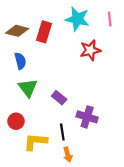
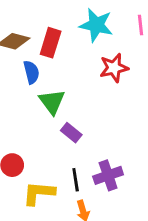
blue semicircle: (20, 61) -> (31, 72), moved
green triangle: (28, 88) -> (52, 102), moved
purple cross: (87, 117) -> (108, 175), moved, turned -36

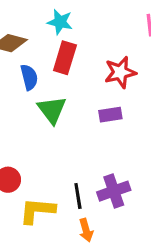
cyan star: (96, 25) -> (60, 22), moved, size x0.7
red rectangle: (51, 43) -> (65, 58), moved
purple rectangle: (71, 133) -> (110, 115), moved, turned -48

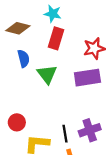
blue semicircle: (29, 77) -> (24, 59), moved
purple rectangle: (110, 115) -> (87, 78), size x1.6

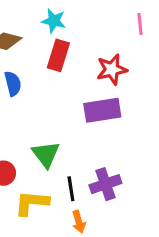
green triangle: (47, 74) -> (46, 154), moved

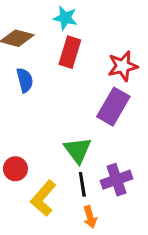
purple rectangle: (102, 110) -> (113, 107), turned -51
green triangle: (46, 154) -> (78, 150), moved
yellow L-shape: (32, 203) -> (43, 198), turned -54

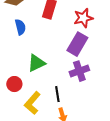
green triangle: (78, 150) -> (36, 63), moved, turned 42
purple cross: (116, 180) -> (79, 71), moved

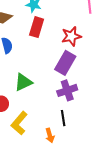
black line: (57, 94) -> (63, 118), moved

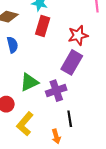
purple cross: (67, 90) -> (56, 91), moved

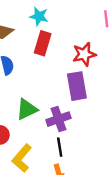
purple rectangle: (72, 62) -> (77, 86), turned -40
black line: (70, 119) -> (60, 147), moved

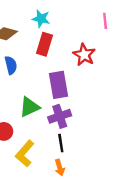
red star: (84, 54) -> (84, 55), turned -30
purple rectangle: (77, 86) -> (58, 85), moved

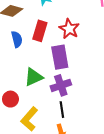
red rectangle: (45, 44) -> (40, 31), moved
red star: (84, 55) -> (69, 29), moved

